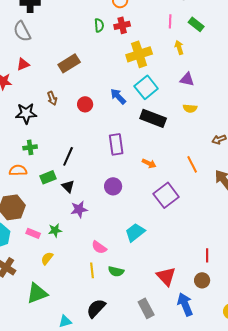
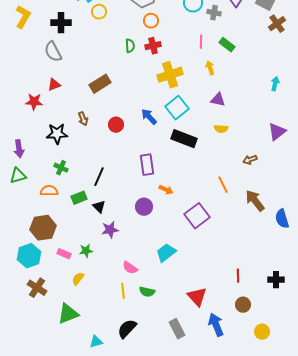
green cross: (30, 147) -> (61, 168), turned 32
orange arrow: (149, 163) -> (166, 190), moved
brown circle: (202, 280) -> (243, 305), moved

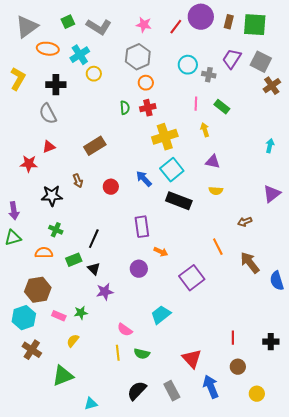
black semicircle: (127, 329) -> (137, 391), moved

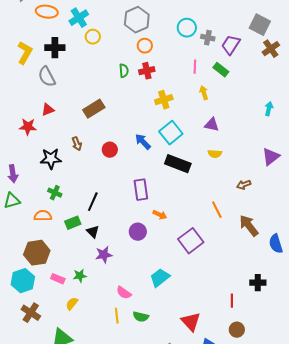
purple trapezoid: (232, 59) -> (231, 45), moved
yellow L-shape: (18, 79) -> (25, 53), moved
yellow cross: (165, 137) -> (164, 100), size x0.7
black cross: (271, 342) -> (258, 283), moved

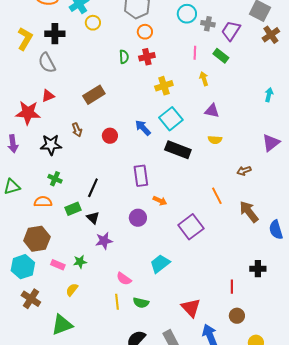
red star: (28, 127) -> (28, 113), size x1.4
purple arrow: (13, 174) -> (13, 144), moved

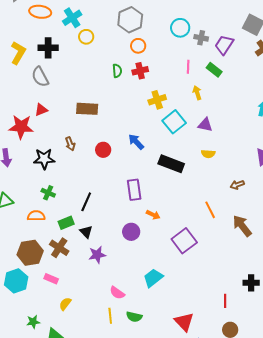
brown rectangle: (94, 95) -> (87, 109), turned 35
cyan square: (171, 119) -> (174, 122), moved
green star: (80, 262) -> (33, 322), moved
brown cross: (31, 299) -> (59, 248), moved

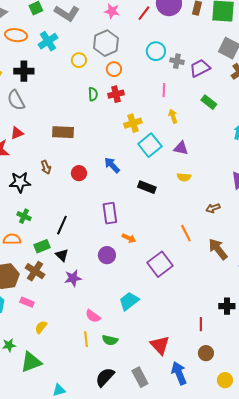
yellow circle: (86, 37) -> (79, 60), moved
purple trapezoid: (224, 45) -> (200, 68), turned 30
green rectangle: (214, 70) -> (209, 102), moved
black rectangle: (171, 164) -> (147, 187), size x0.7

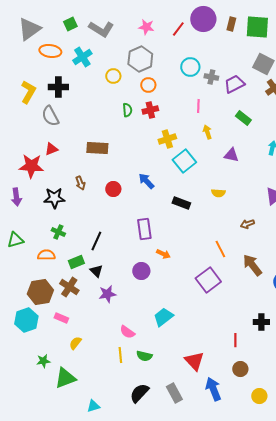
purple triangle: (181, 148) -> (231, 155), moved
purple square: (160, 264) -> (208, 280), moved

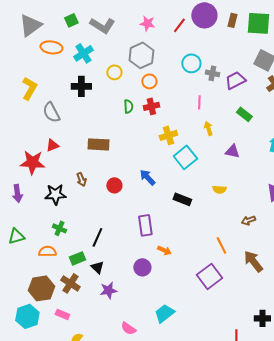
black cross: (58, 87) -> (81, 86), moved

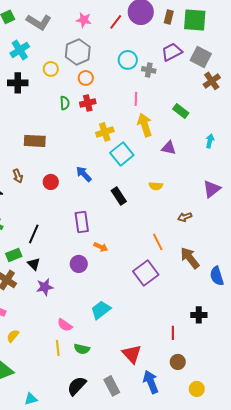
purple trapezoid: (235, 80) -> (172, 52), moved
yellow arrow: (208, 128) -> (145, 125), size x1.6
black rectangle: (182, 199) -> (119, 196), turned 36

